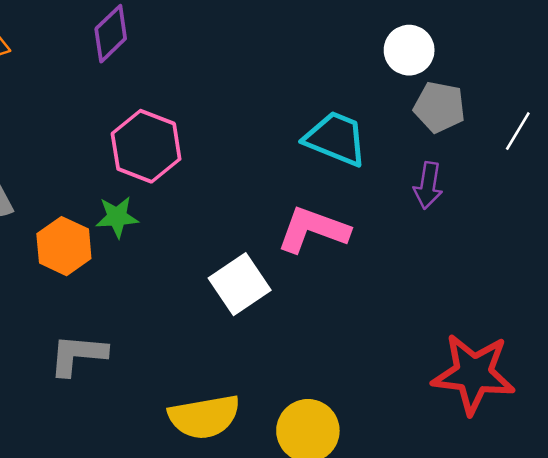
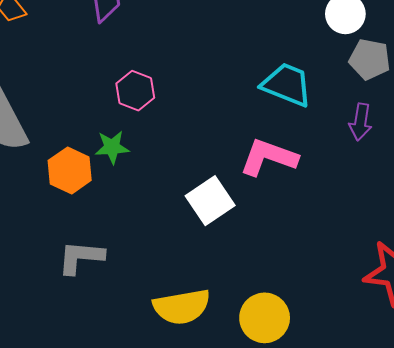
pink hexagon: (146, 146) -> (135, 91), size x0.7

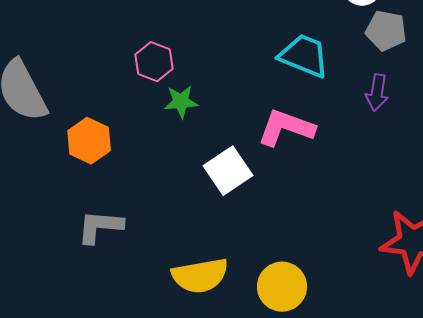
green star: (112, 147) -> (181, 102), moved

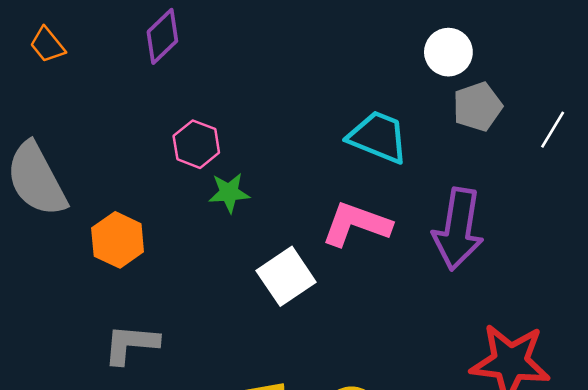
gray pentagon: (386, 31) -> (478, 107), turned -30
purple arrow: (377, 93) -> (458, 229), moved, size x1.8

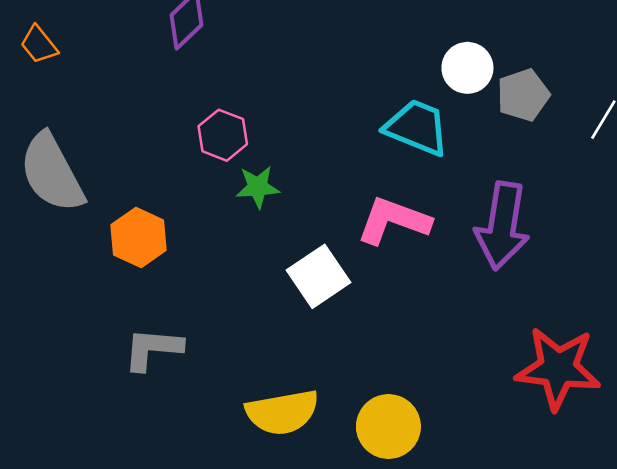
orange trapezoid: (47, 45) -> (39, 45), moved
white circle: (448, 52) -> (467, 68), moved

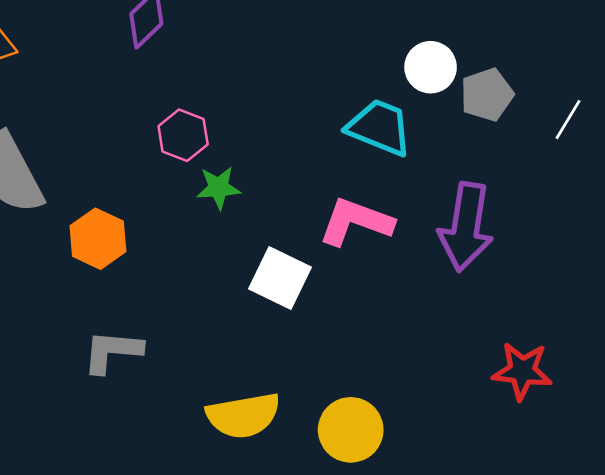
white square: (319, 276) -> (280, 278), turned -30
red star: (558, 368) -> (522, 371), size x0.7

